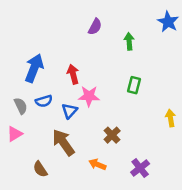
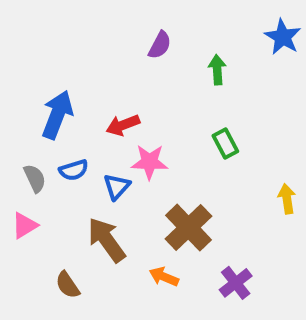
red arrow: (73, 74) -> (123, 125), turned -96
green rectangle: (134, 85) -> (225, 143), turned -42
brown cross: (112, 135) -> (188, 228), size x1.6

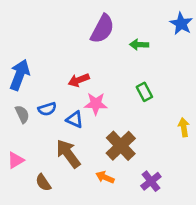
purple semicircle: (160, 45) -> (102, 29), size x1.6
green arrow: (217, 70) -> (139, 45), turned -84
blue arrow: (57, 115) -> (20, 75), moved
blue triangle: (117, 187) -> (75, 119), turned -48
pink triangle: (24, 225) -> (16, 160), moved

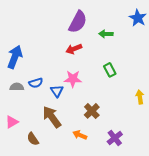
red arrow: (79, 80) -> (74, 49), moved
gray semicircle: (22, 114) -> (17, 87), turned -64
blue triangle: (75, 119) -> (57, 91), turned 32
brown cross: (121, 146) -> (92, 111), size x0.7

